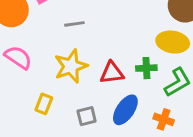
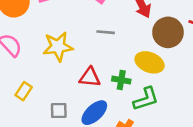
gray line: (74, 24) -> (106, 32), moved
yellow star: (71, 66) -> (58, 47), moved

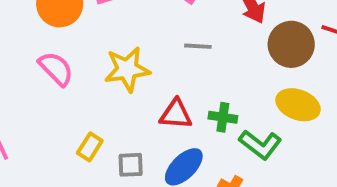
yellow ellipse: (150, 62) -> (298, 105), moved
yellow rectangle: (24, 91) -> (90, 147), moved
green L-shape: (146, 99) -> (260, 145), turned 56

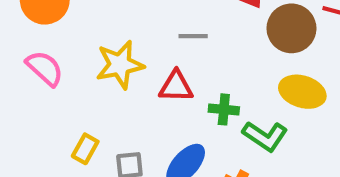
red triangle: (176, 114) -> (176, 86), moved

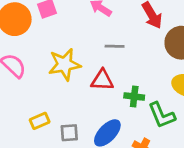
green L-shape: (265, 136) -> (162, 115), turned 32
yellow rectangle: (85, 149) -> (40, 121), turned 36

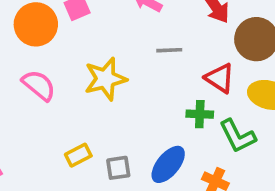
red triangle: (102, 80) -> (220, 78), moved, turned 35

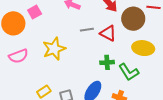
red triangle: (220, 78) -> (108, 33), moved
pink semicircle: (39, 85) -> (18, 56), turned 126

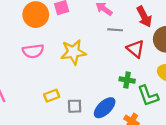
gray line: (87, 30) -> (115, 30), moved

